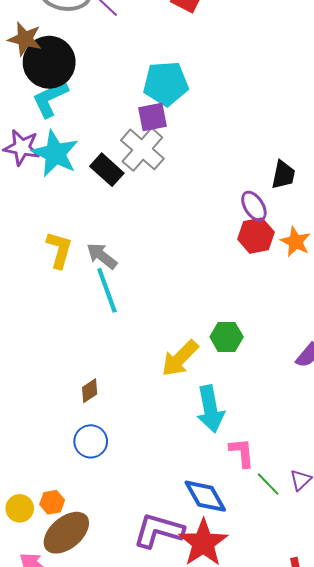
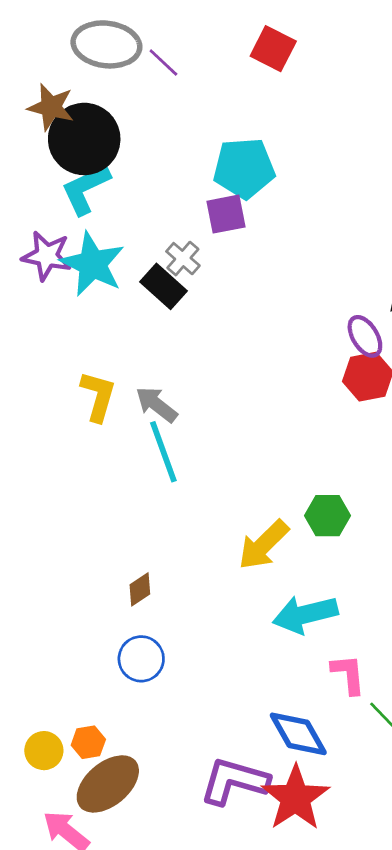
gray cross: (142, 149) -> (183, 259), moved, size x0.6
cyan arrow: (210, 409) -> (305, 614), turned 87

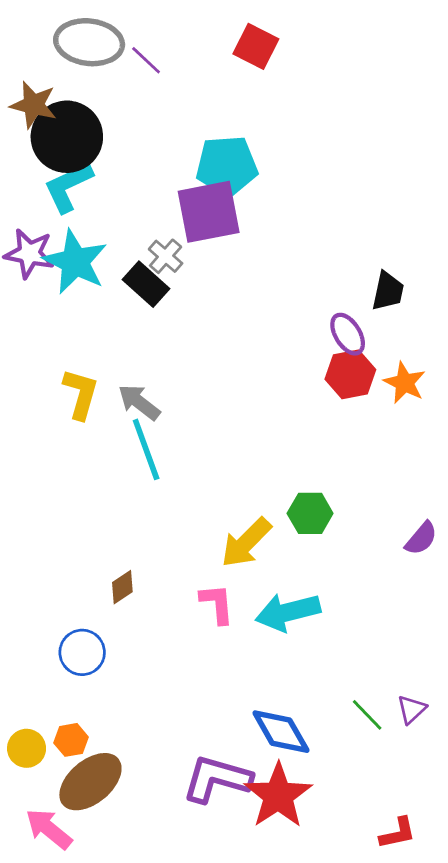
purple square: (226, 214) -> (209, 212), size x1.6
blue circle: (141, 659) -> (82, 652), moved
pink L-shape: (348, 674) -> (217, 604), moved

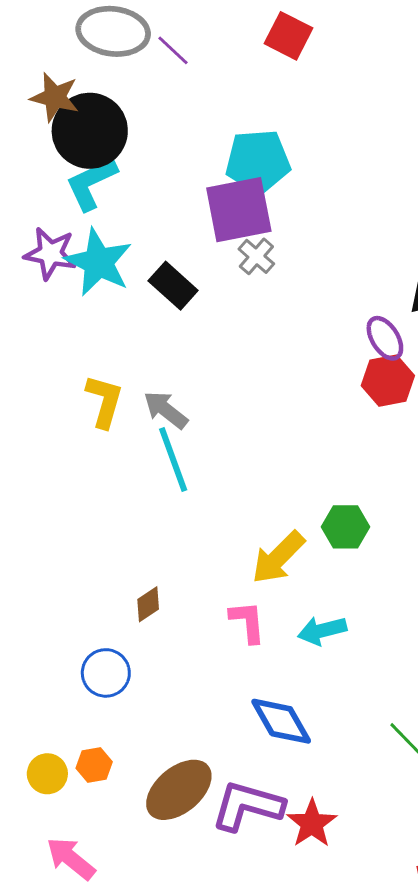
gray cross: (166, 256) -> (256, 256), moved
cyan arrow: (288, 612) -> (322, 631), size x0.7
blue diamond: (281, 732) -> (281, 721), moved
brown ellipse: (90, 782) -> (179, 790), moved
red star: (278, 796) -> (312, 823), size x0.7

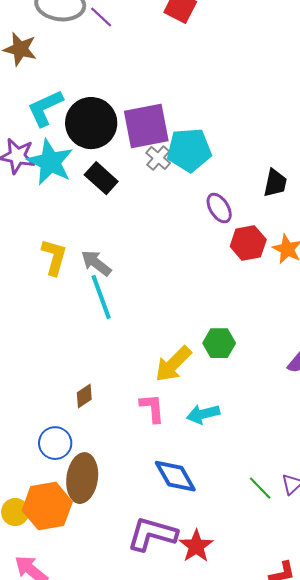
black circle: (90, 131) -> (91, 123), moved
cyan pentagon: (258, 161) -> (189, 150), moved
purple ellipse: (385, 338) -> (219, 208), moved
orange hexagon: (94, 765) -> (47, 506), size x2.0
brown ellipse: (179, 790) -> (82, 478), moved, turned -42

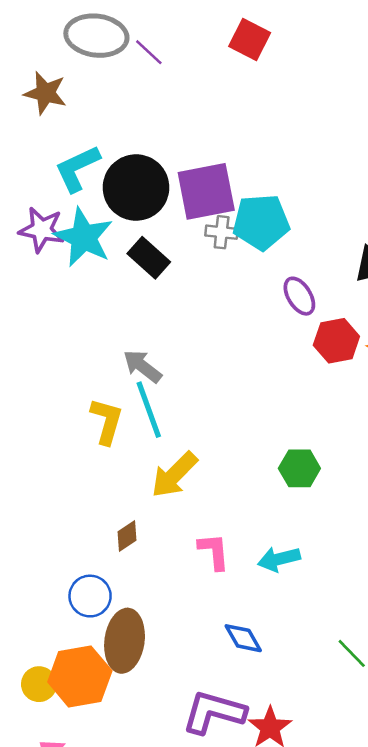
gray cross: (158, 158) -> (222, 232), turned -35
yellow L-shape: (54, 257) -> (107, 421), moved
yellow arrow: (173, 364) -> (174, 475), moved
blue diamond: (175, 476) -> (243, 638), size x0.7

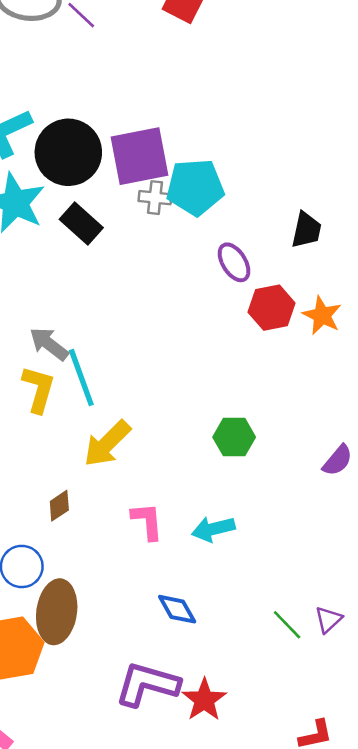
gray arrow: (142, 366) -> (49, 344), moved

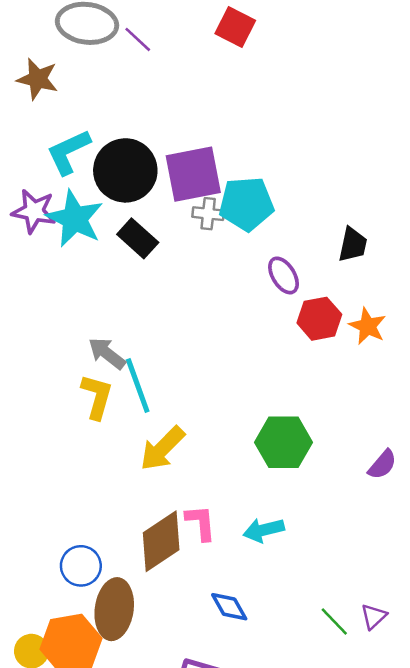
green hexagon: (234, 437) -> (284, 442), size x1.4
brown diamond: (59, 506) -> (161, 541), moved, size x2.0

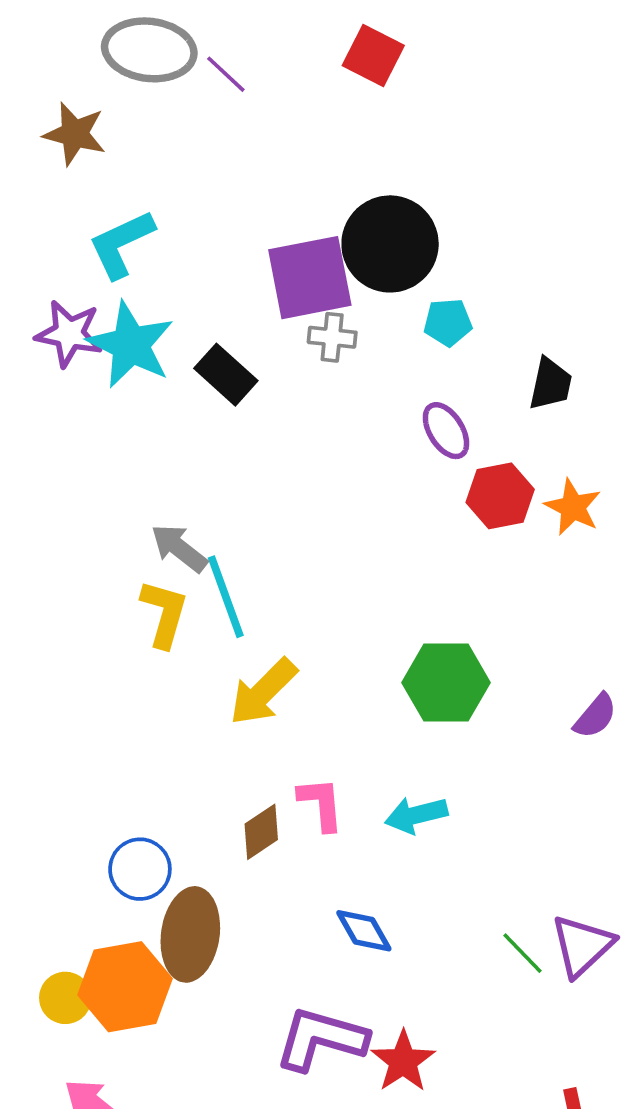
black circle: (125, 170) -> (390, 244), moved
cyan pentagon: (246, 204) -> (448, 322), moved, size x0.6
brown diamond: (161, 541) -> (261, 832), size x0.6
purple triangle: (374, 617) -> (582, 946), size x1.6

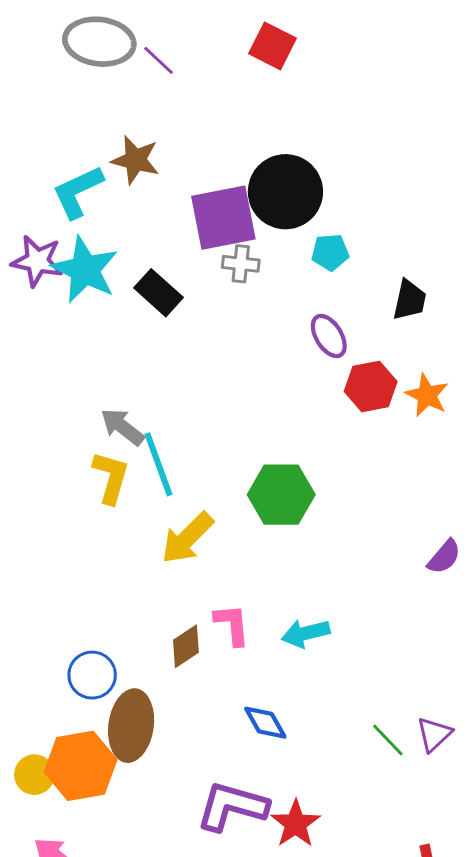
brown star: (75, 134) -> (135, 160), moved
green hexagon: (446, 683) -> (281, 495), moved
purple triangle: (582, 946) -> (434, 734), size x0.7

